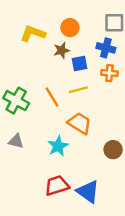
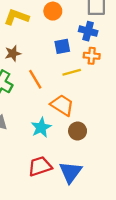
brown star: (62, 50) -> (13, 53), moved
yellow line: (78, 90) -> (72, 72), moved
brown circle: (113, 150) -> (78, 131), moved
blue triangle: (88, 192) -> (70, 172), turned 30

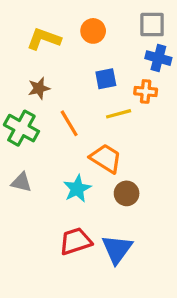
blue cross: (88, 31) -> (158, 58), moved

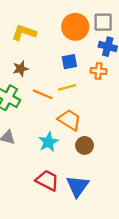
orange circle: (93, 31) -> (75, 27), moved, size x1.5
yellow line: (119, 114) -> (67, 87), moved
orange line: (69, 123) -> (43, 94), turned -36
red trapezoid: (76, 241) -> (47, 180), turned 45

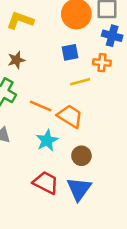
yellow line: (67, 87) -> (80, 82), moved
orange line: (43, 94) -> (41, 106), moved
brown circle: (85, 145) -> (81, 156), moved

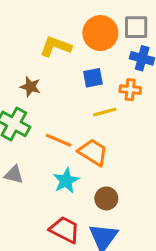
yellow L-shape: (20, 20) -> (56, 46), moved
brown star: (16, 60) -> (30, 87), turned 30

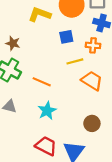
brown star: (30, 87) -> (13, 43), moved
orange trapezoid: (93, 152) -> (92, 81), moved
brown circle: (106, 198) -> (92, 123), moved

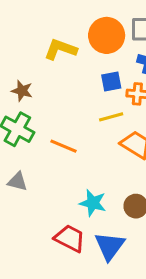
blue square: (66, 37) -> (111, 82), moved
cyan star: (47, 111) -> (93, 203), moved, turned -30

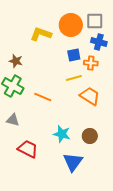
red trapezoid: (70, 238) -> (28, 149), moved

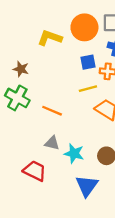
gray triangle: (13, 120) -> (52, 143), moved

